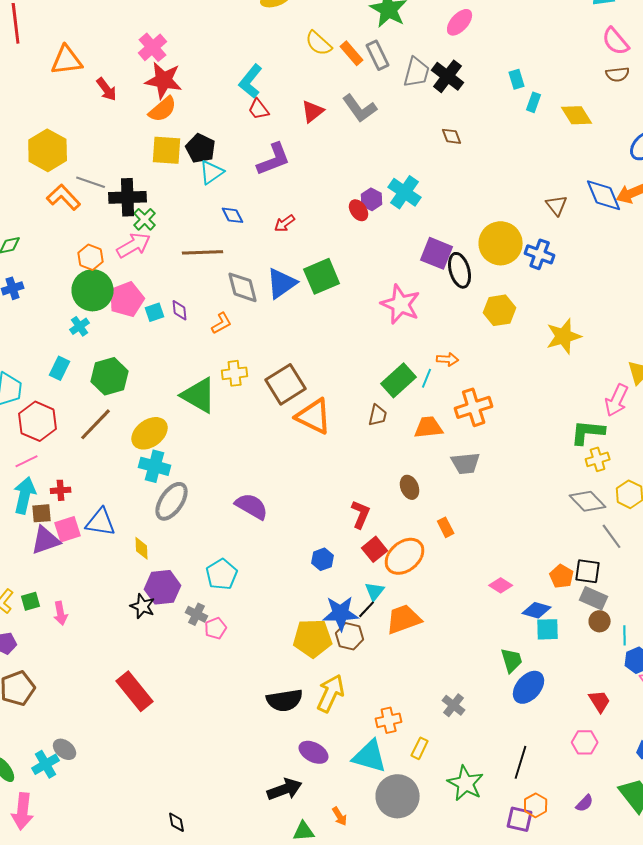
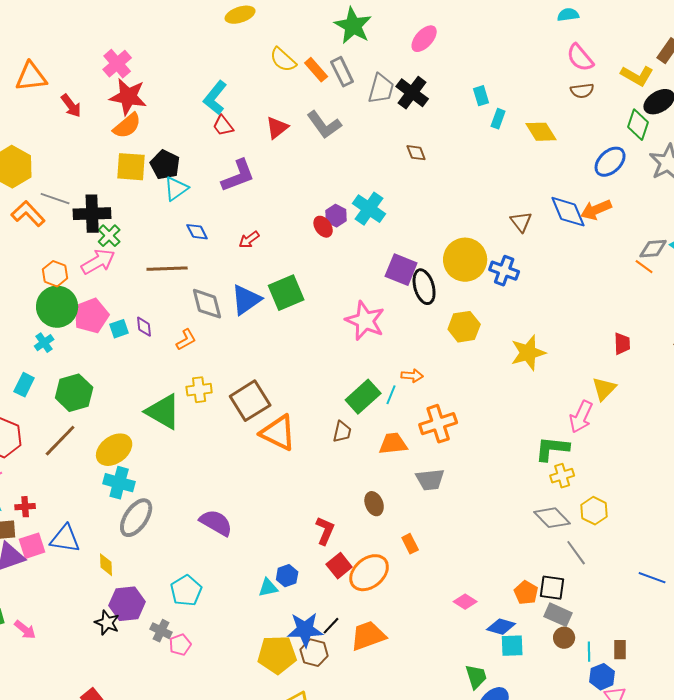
cyan triangle: (375, 591) -> (268, 588), moved, turned 40
pink arrow: (61, 613) -> (25, 630), turned -40

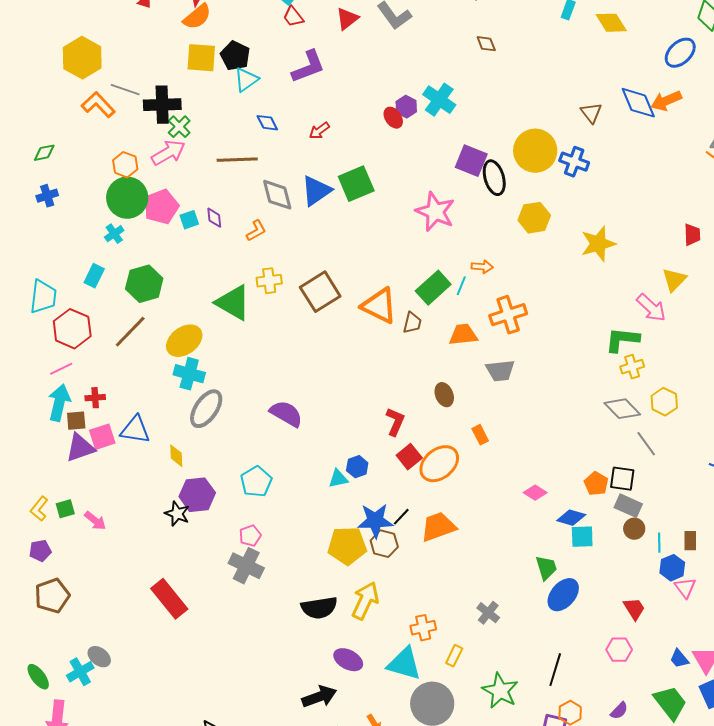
pink arrow: (581, 417) -> (651, 308), turned -72
orange triangle: (278, 433) -> (379, 306), moved
gray cross: (161, 631) -> (246, 566), moved, size x1.6

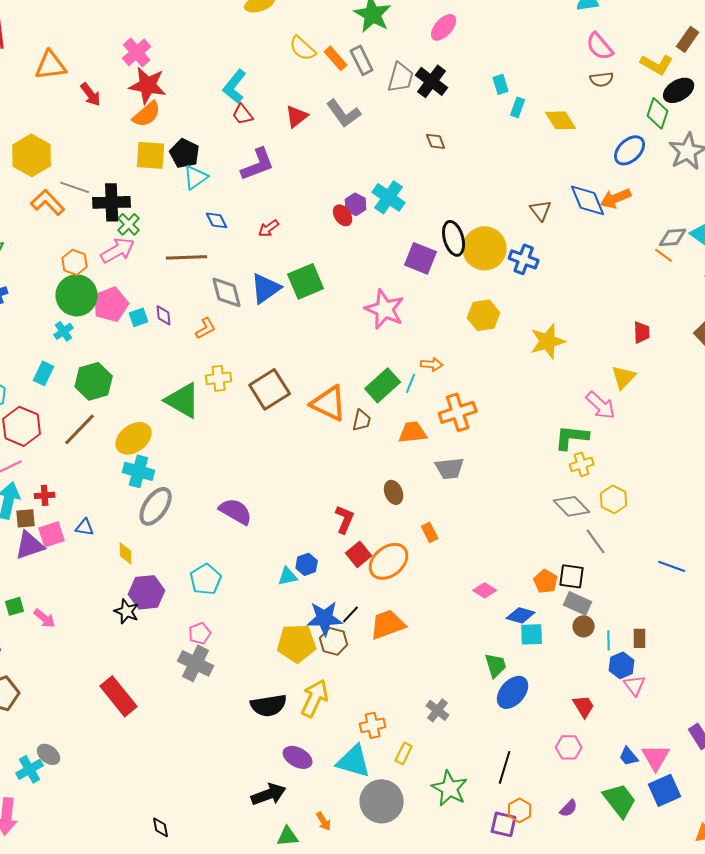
black ellipse: (494, 178) -> (454, 238), moved
blue triangle: (135, 430) -> (85, 527), size x0.6

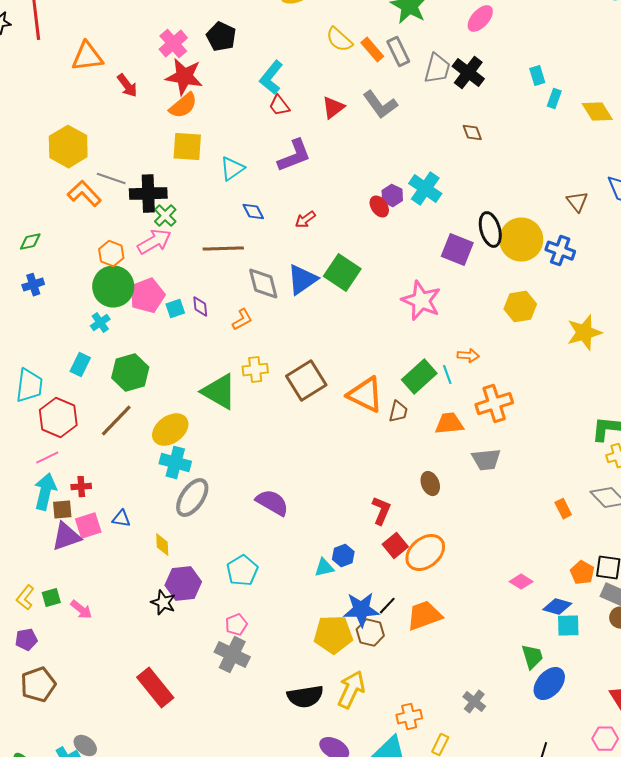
black pentagon: (185, 153) -> (221, 37), moved
green square: (306, 281) -> (342, 273), turned -33
cyan line: (411, 383) -> (447, 375), turned -42
orange rectangle: (430, 532) -> (563, 509), moved

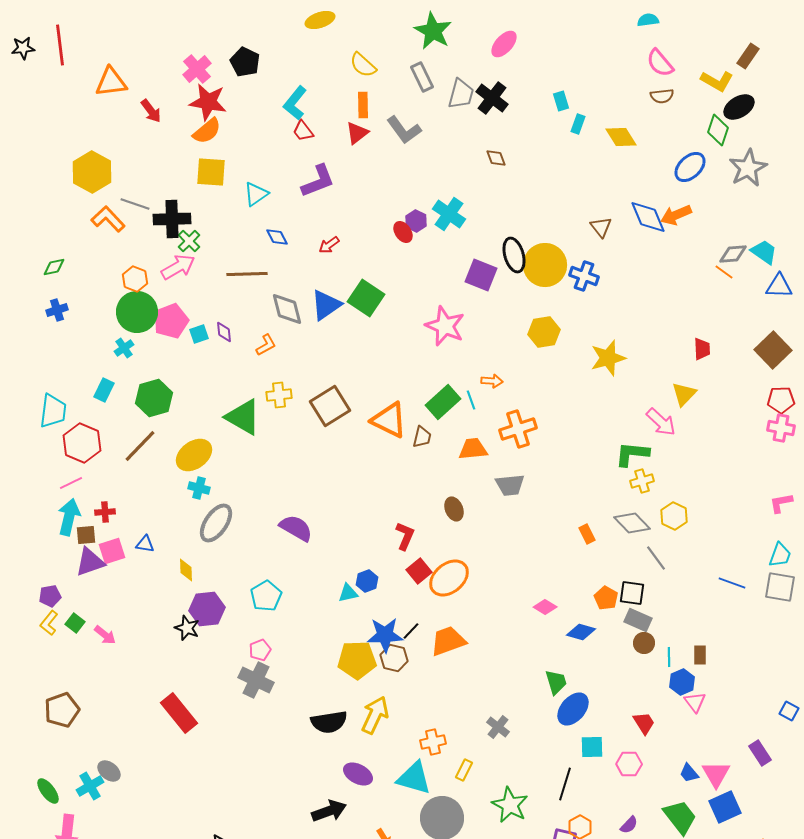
orange rectangle: (372, 50) -> (363, 105), moved, turned 40
cyan cross: (175, 463) -> (199, 488), size x0.7
green square: (51, 598) -> (75, 623), turned -36
cyan square: (568, 626) -> (592, 747), moved
purple pentagon: (26, 640) -> (50, 596), moved

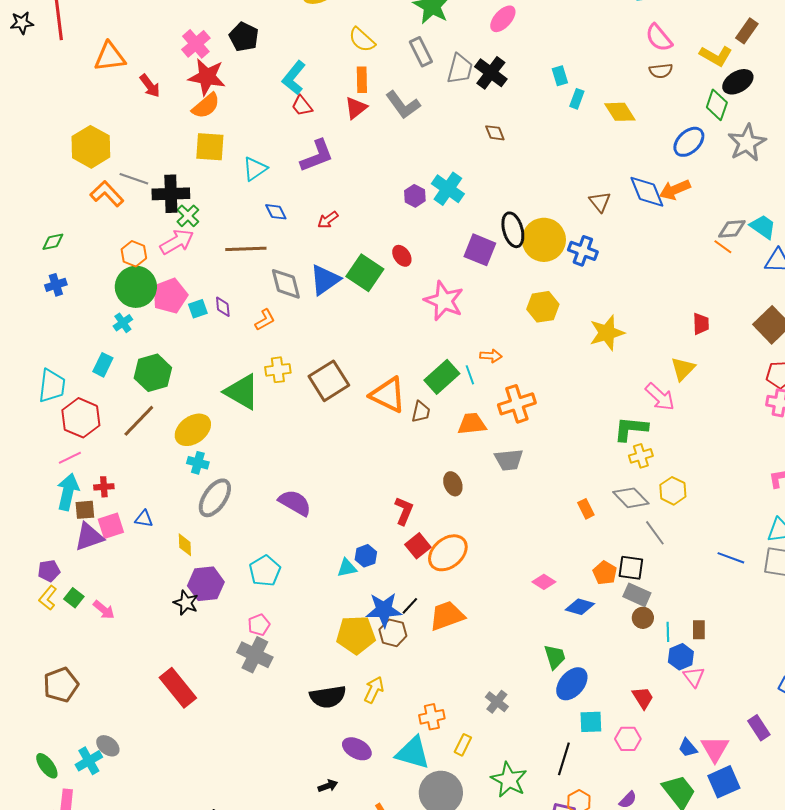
red ellipse: (403, 232) -> (402, 256), moved
yellow arrow: (375, 715) -> (374, 690), size x0.7
black arrow: (329, 811) -> (328, 786), size x0.6

